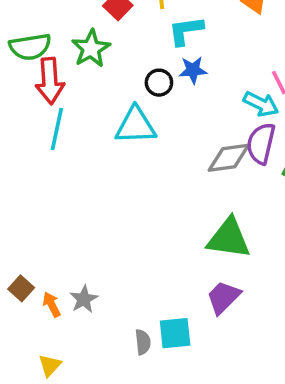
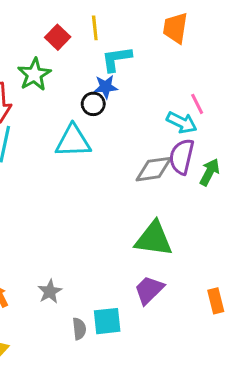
blue star: (193, 70) -> (106, 87), moved
gray star: (84, 299) -> (50, 292), moved

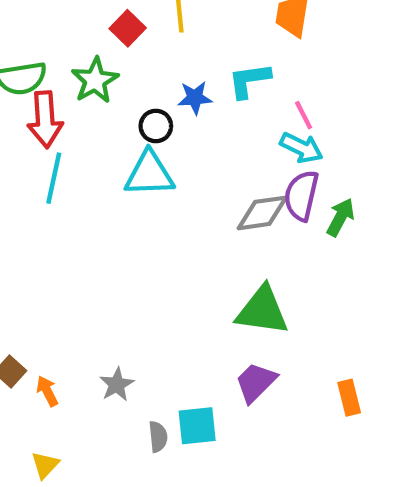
cyan L-shape: (116, 59) -> (249, 80), moved
black circle: (93, 104) -> (156, 126), moved
pink line: (197, 104) -> (304, 115), moved

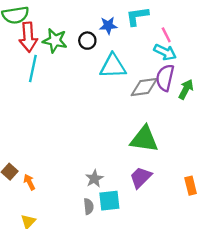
green star: (95, 80) -> (55, 41), moved, turned -30
cyan triangle: (149, 174) -> (113, 66), moved
gray star: (117, 385) -> (94, 179), moved

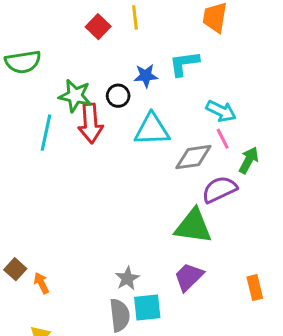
pink line: (166, 35) -> (223, 139), moved
red arrow: (28, 37) -> (90, 123), moved
purple semicircle: (165, 78) -> (219, 189), moved, turned 52
gray semicircle: (89, 206) -> (120, 315), size x1.5

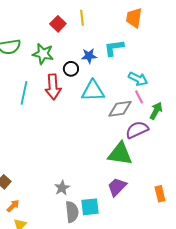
green star: (75, 96) -> (43, 54), moved
gray star: (127, 278) -> (62, 188), moved
orange arrow: (41, 283) -> (13, 206), moved, turned 72

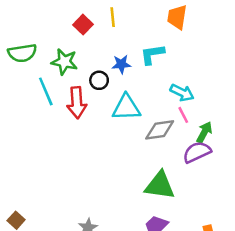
cyan line: (24, 93) -> (46, 91), moved, turned -35
purple semicircle: (137, 130) -> (197, 152), moved

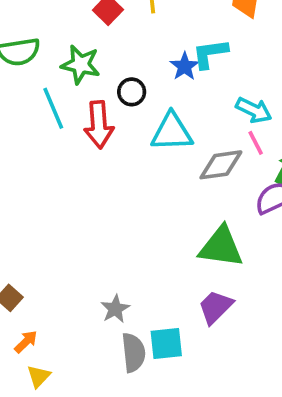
blue star: (121, 64) -> (184, 66), moved, turned -30

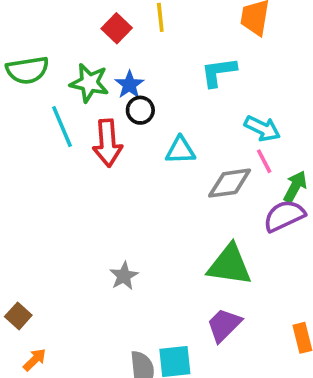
blue star: (184, 66) -> (129, 85), moved
cyan triangle: (172, 132) -> (180, 150), size x0.7
gray star: (115, 309) -> (124, 276), moved

